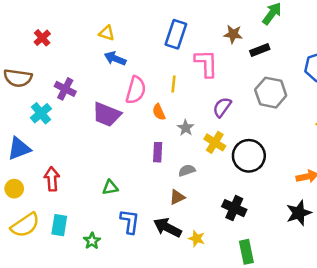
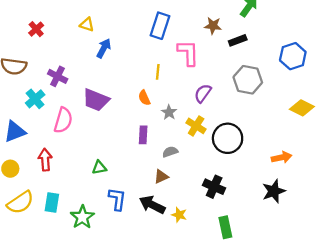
yellow triangle: (107, 33) -> (87, 25), moved
blue arrow: (115, 59) -> (104, 48), turned 96
pink semicircle: (136, 90) -> (63, 120), moved
green star: (92, 241) -> (82, 217), size x1.5

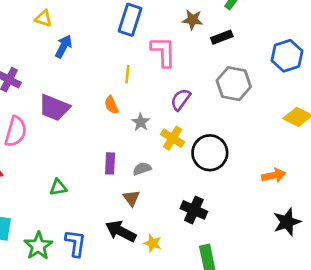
purple rectangle: (143, 135) -> (110, 163), moved
brown triangle: (161, 177) -> (131, 198), turned -42
black star: (274, 191) -> (287, 222), moved
blue L-shape: (117, 199) -> (76, 243), moved

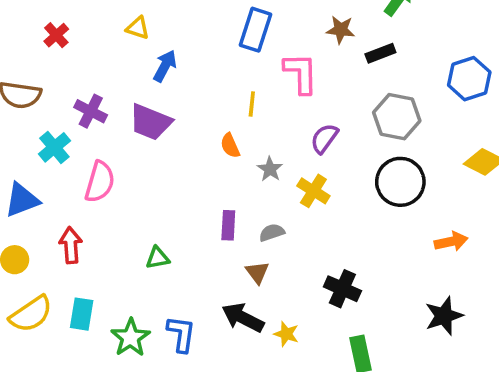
purple trapezoid: (54, 108) -> (150, 122), moved
black circle: (210, 153) -> (400, 182), moved
black star: (287, 222) -> (444, 316), moved

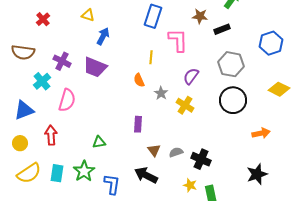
gray semicircle: (272, 233) -> (176, 152), moved
yellow star: (286, 334) -> (190, 185), moved
green star: (131, 338) -> (84, 171), moved

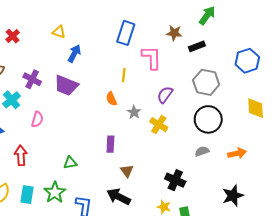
yellow diamond: (279, 89) -> (256, 108), turned 60
pink semicircle: (67, 100) -> (37, 119), size x0.7
gray semicircle: (176, 152) -> (202, 151), moved

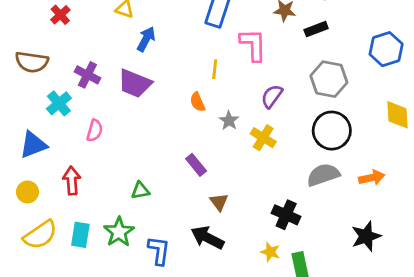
purple rectangle: (110, 144) -> (196, 165), turned -42
gray semicircle: (202, 151) -> (323, 175), size x1.6

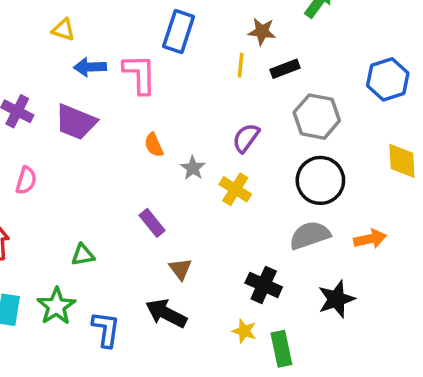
black rectangle: (316, 29) -> (285, 69), moved
blue arrow: (146, 39) -> (90, 67), turned -120
pink L-shape: (253, 45) -> (140, 74), moved
yellow line: (215, 69) -> (241, 65), moved
black star: (366, 236) -> (336, 299), moved

